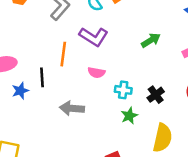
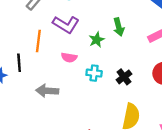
green arrow: (151, 40) -> (119, 27), turned 108
green star: (129, 116) -> (97, 40), moved

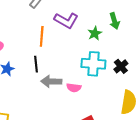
pink semicircle: (69, 57) -> (74, 88), moved
black line: (19, 63) -> (36, 64), moved
cyan cross: (94, 73) -> (93, 64), size x1.6

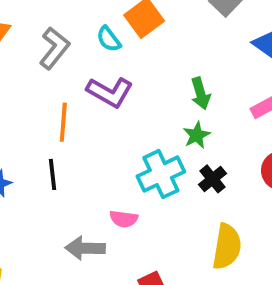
green star: (95, 33) -> (197, 135), moved
cyan cross: (93, 64) -> (161, 174), turned -30
gray arrow: (51, 81) -> (85, 248), moved

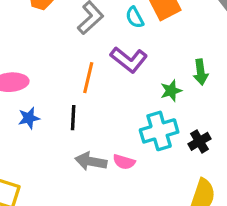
green star: (197, 135) -> (171, 91), moved
gray arrow: (85, 248) -> (91, 161), moved

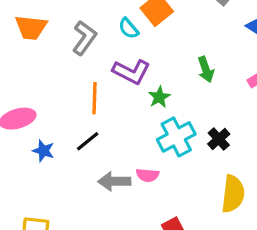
green star: (171, 91) -> (159, 97), moved
blue star: (29, 118) -> (43, 151), turned -30
black line: (73, 118) -> (88, 141), turned 60

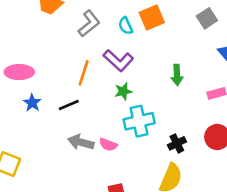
green star: (159, 97) -> (123, 91), moved
black cross: (219, 139) -> (177, 143), moved

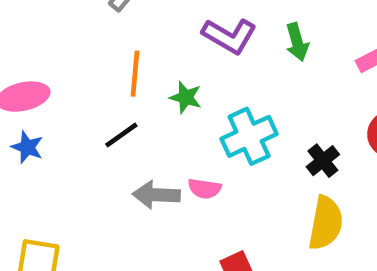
purple L-shape: (118, 60) -> (229, 36), moved
green star: (123, 91) -> (186, 97), moved, turned -30
blue star: (32, 103) -> (27, 147), moved

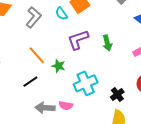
purple L-shape: (229, 36) -> (78, 40), turned 130
orange line: (135, 74) -> (37, 55), turned -48

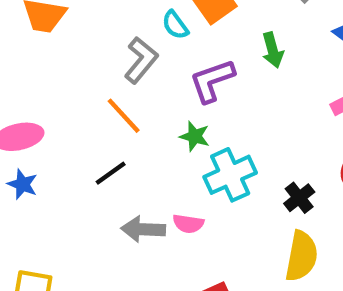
gray L-shape: (34, 17) -> (141, 60), moved
green arrow: (107, 43) -> (273, 50), moved
green star: (58, 66) -> (195, 136), moved

